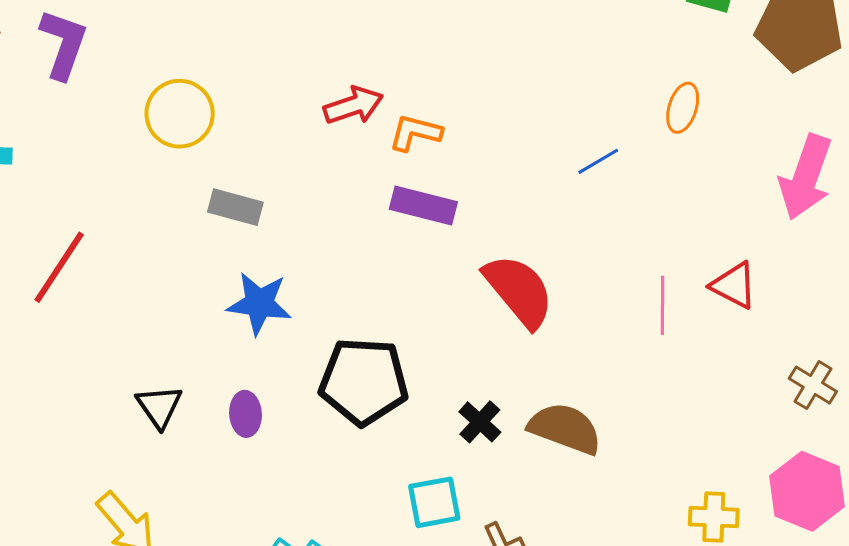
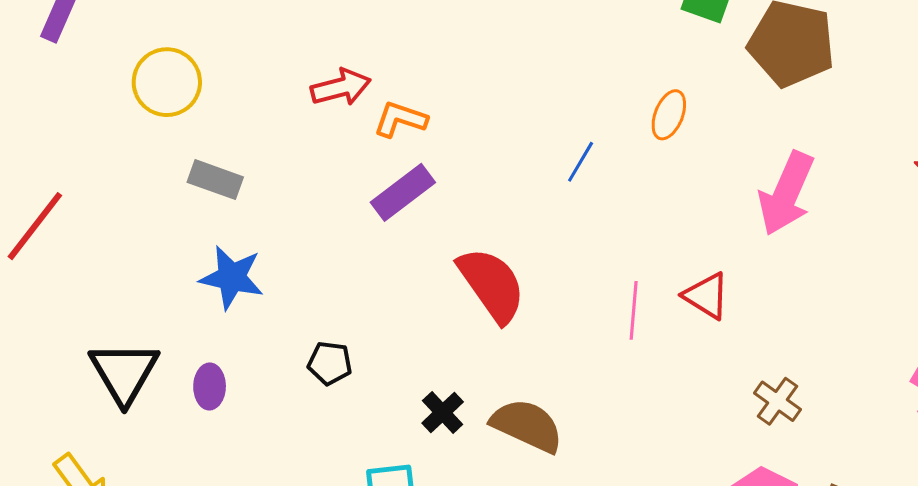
blue line: (598, 161) -> (581, 162), turned -33
purple rectangle: (423, 205) -> (403, 192), turned -56
black pentagon: (364, 381) -> (330, 363), size x0.5
black triangle: (159, 406) -> (124, 372), size x1.5

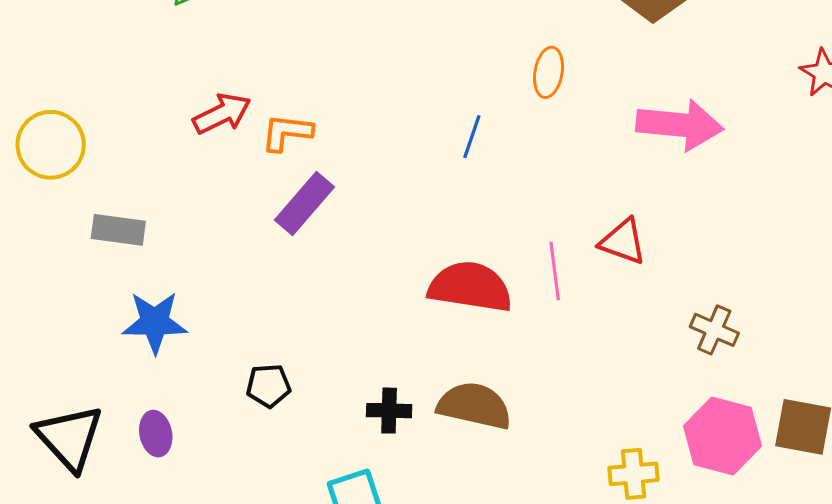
pink arrow: (786, 193) -> (680, 125), turned -96
red semicircle: (492, 285) -> (470, 287), moved, turned -34
black cross: (443, 412) -> (389, 411), turned -33

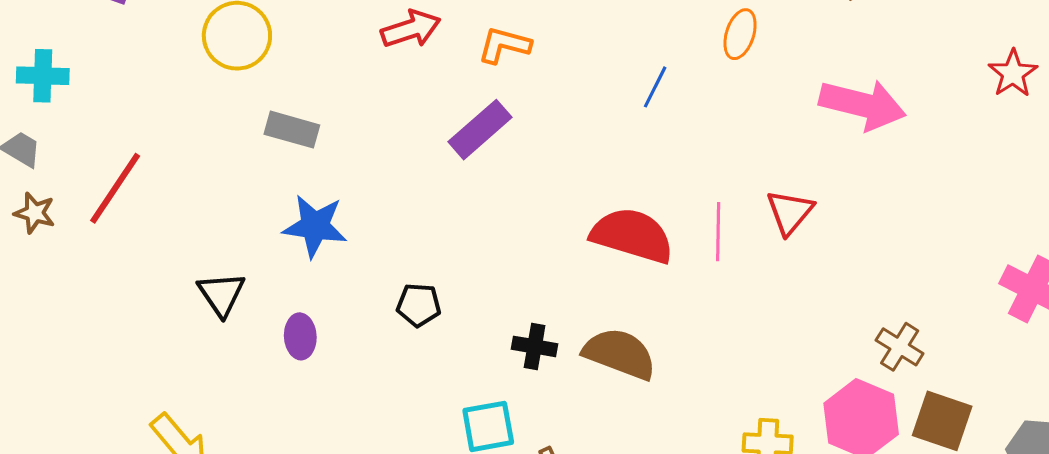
orange L-shape: (287, 132) -> (504, 45), moved
red triangle: (623, 242) -> (790, 212), turned 42
brown cross: (714, 330) -> (900, 347), moved
black triangle: (69, 438) -> (221, 294), moved, size x0.7

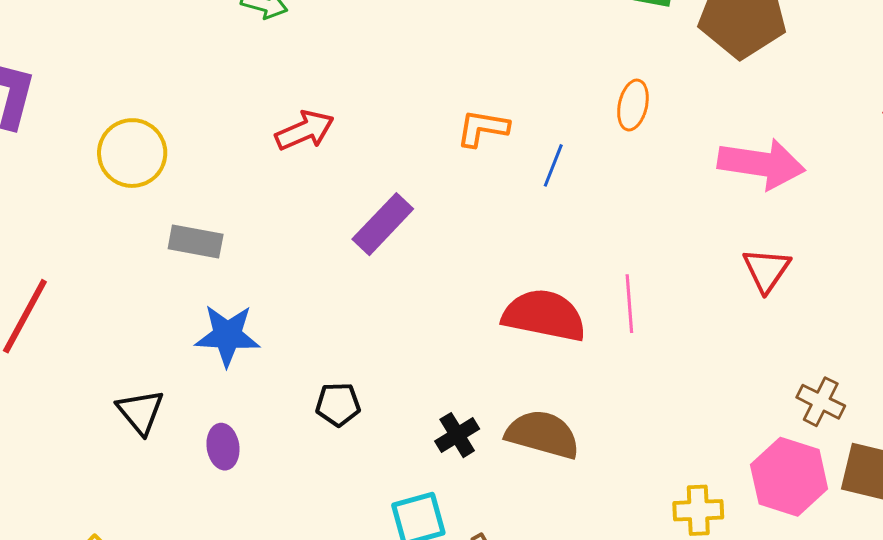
orange L-shape: (504, 45) -> (483, 128), moved
red triangle: (790, 212) -> (766, 270), moved
black cross: (535, 346) -> (457, 435), turned -36

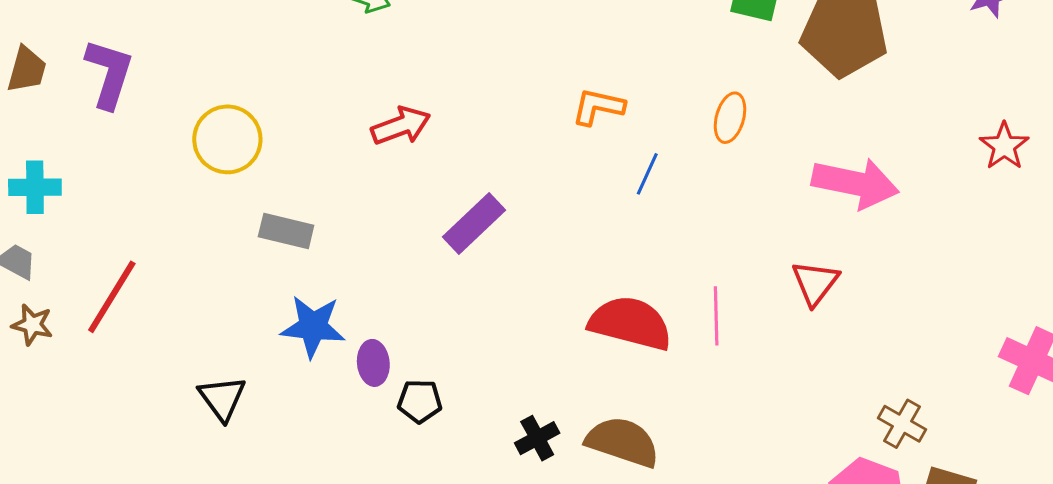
orange L-shape: (483, 128) -> (598, 107), moved
red triangle: (766, 270) -> (815, 283), moved
purple ellipse: (223, 447) -> (373, 363), moved

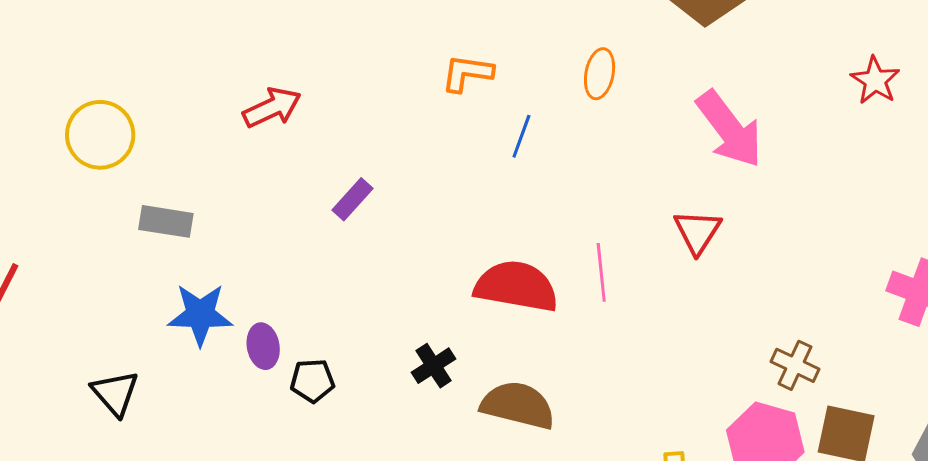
pink arrow: (855, 183) -> (729, 129), turned 46
purple rectangle: (474, 224) -> (353, 199), size x0.7
black cross: (537, 438) -> (434, 366), moved

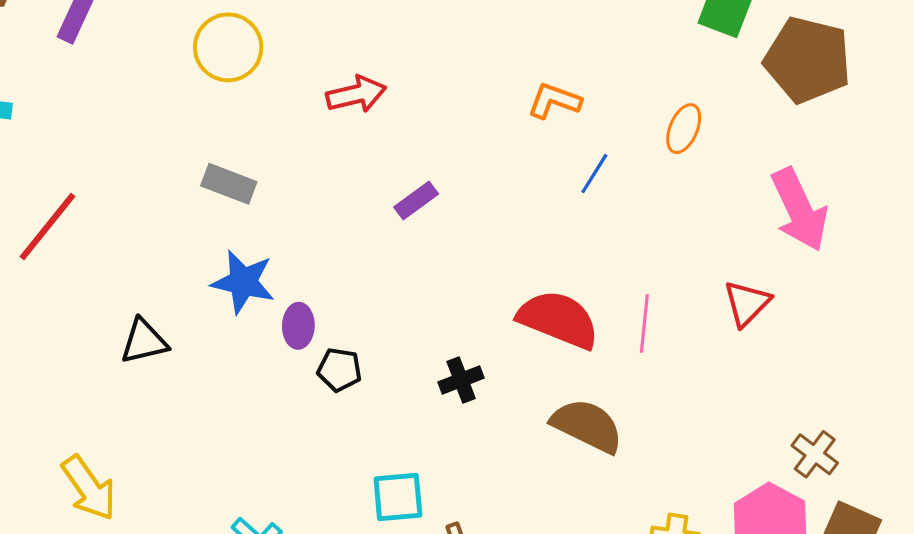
yellow circle: (100, 135) -> (228, 47), moved
black triangle: (115, 393) -> (144, 341), turned 46
brown semicircle: (518, 405) -> (587, 426), moved

